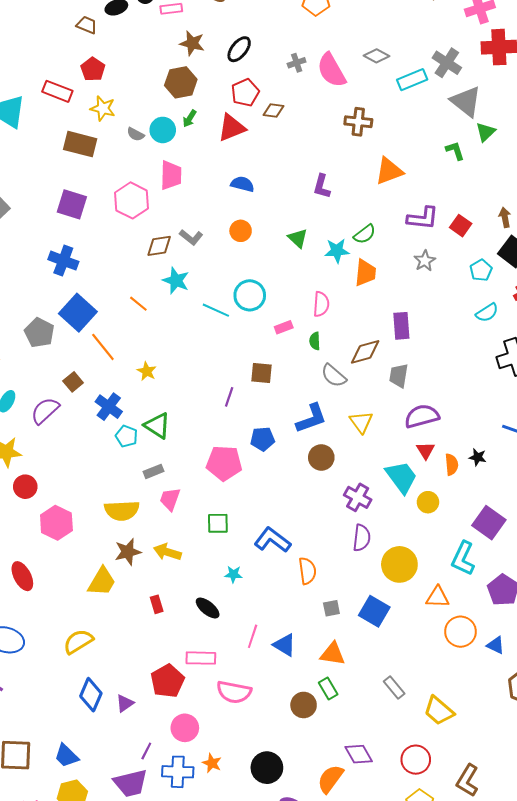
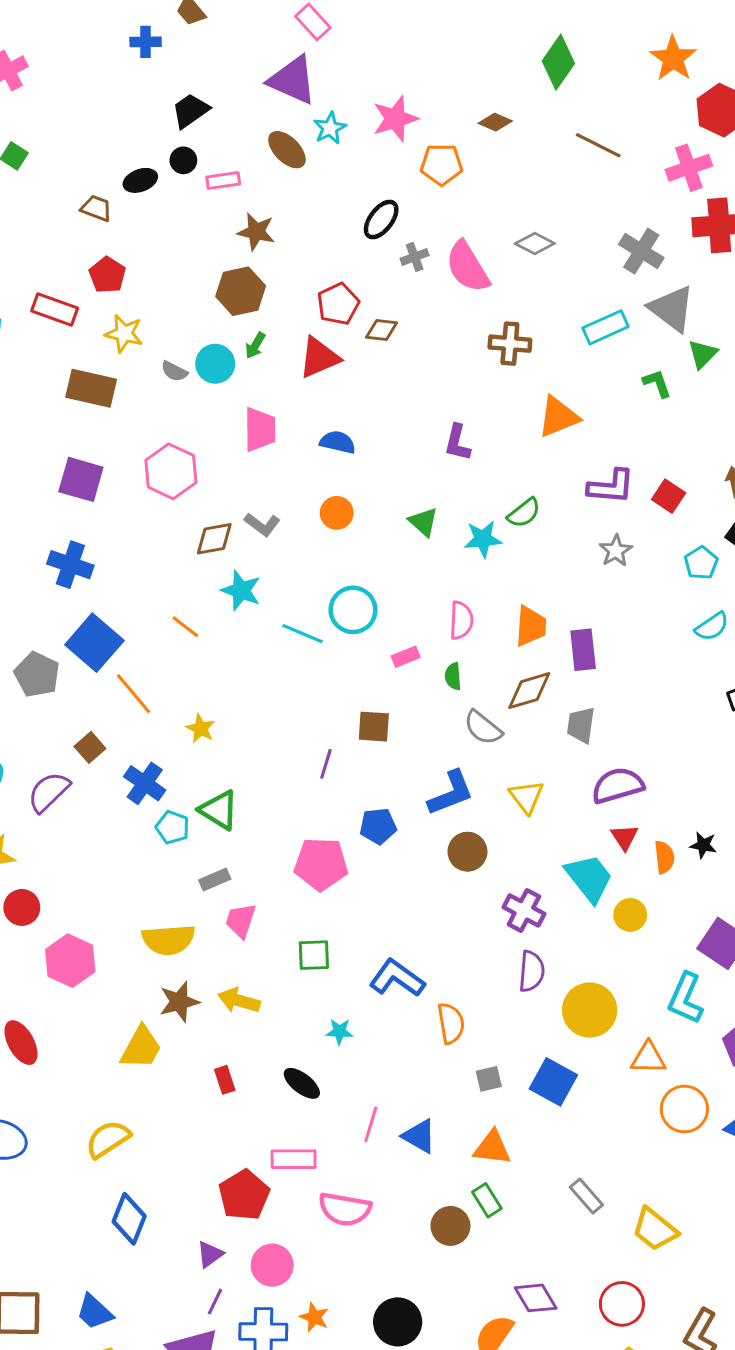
black ellipse: (239, 49) -> (381, 220), moved
cyan rectangle: (412, 80) -> (605, 327), moved
pink trapezoid: (171, 175) -> (260, 429), moved
orange trapezoid: (365, 273) -> (531, 626), moved
purple triangle: (125, 703) -> (210, 1254), moved

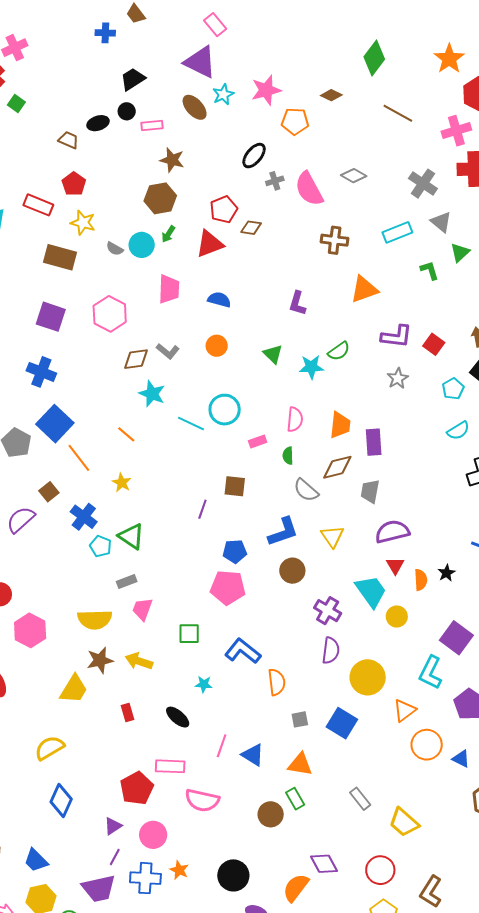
gray triangle: (672, 309) -> (441, 222), size x0.7
orange line: (185, 627) -> (126, 434), moved
black star: (703, 845) -> (446, 573), turned 30
pink pentagon: (321, 864) -> (228, 588), moved
orange triangle: (648, 1058) -> (405, 710), turned -40

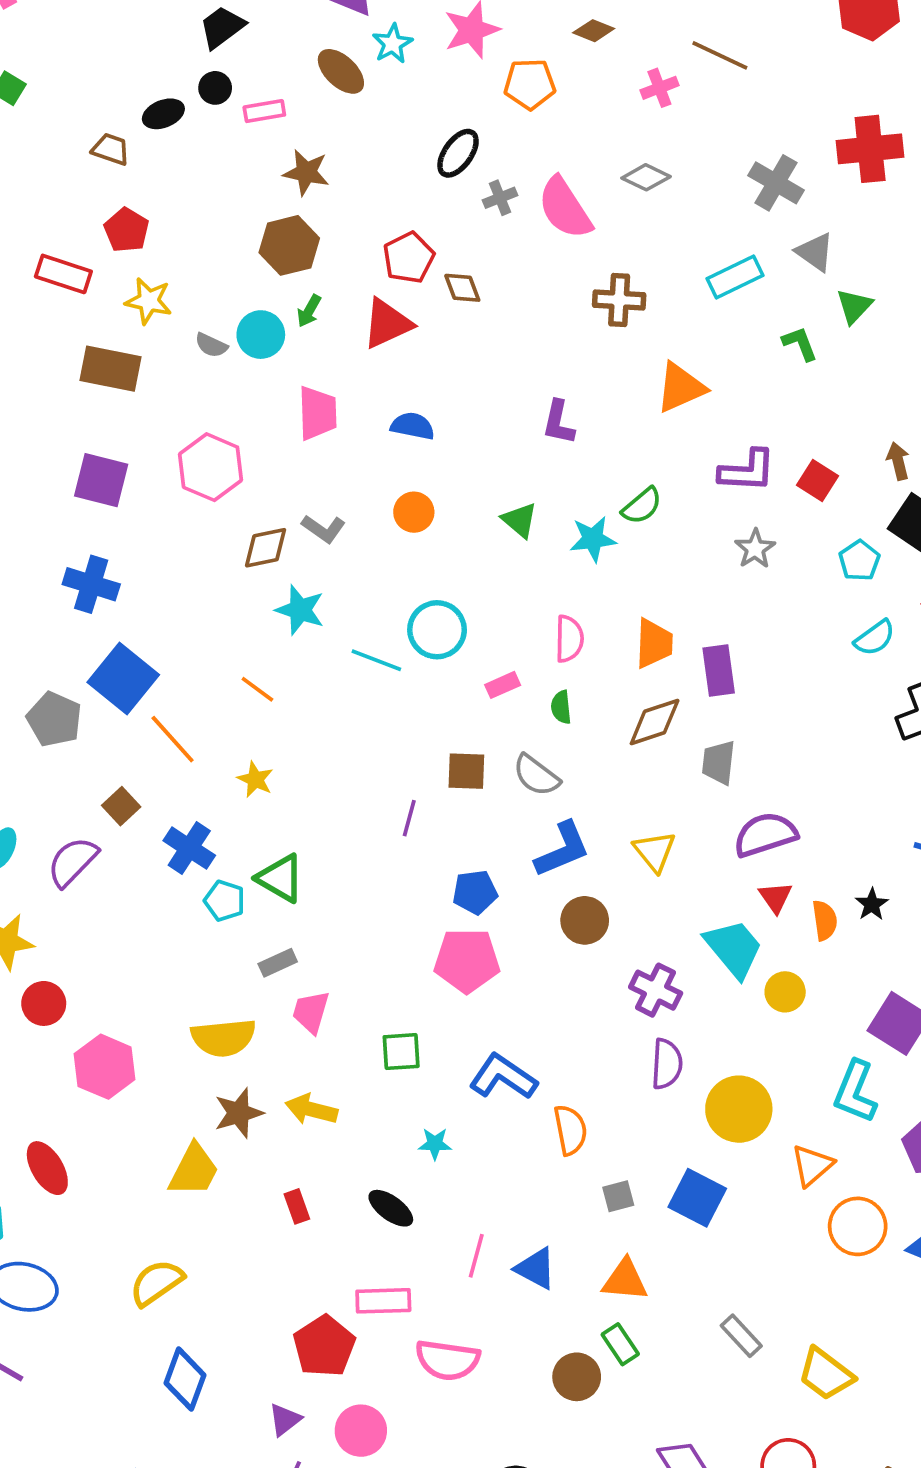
pink cross: (456, 131) -> (659, 88), moved, size x0.7
brown diamond: (251, 228) -> (462, 288), turned 65
gray semicircle: (306, 490) -> (536, 775), moved

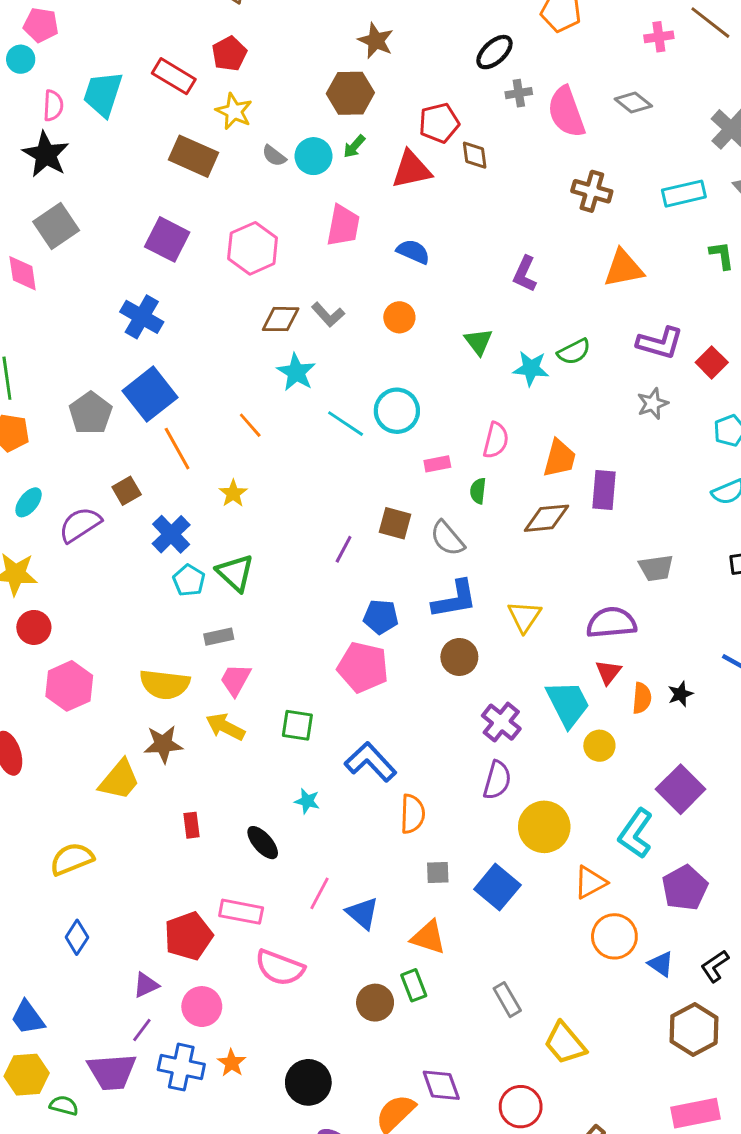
gray trapezoid: (719, 762) -> (656, 568), moved, turned -117
yellow arrow: (311, 1109) -> (225, 727), moved
blue diamond: (185, 1379) -> (77, 937), size x0.7

